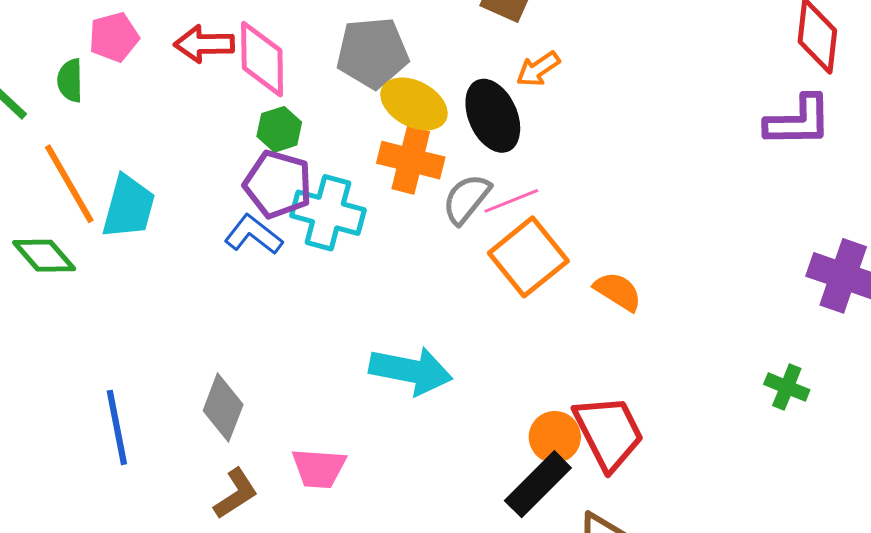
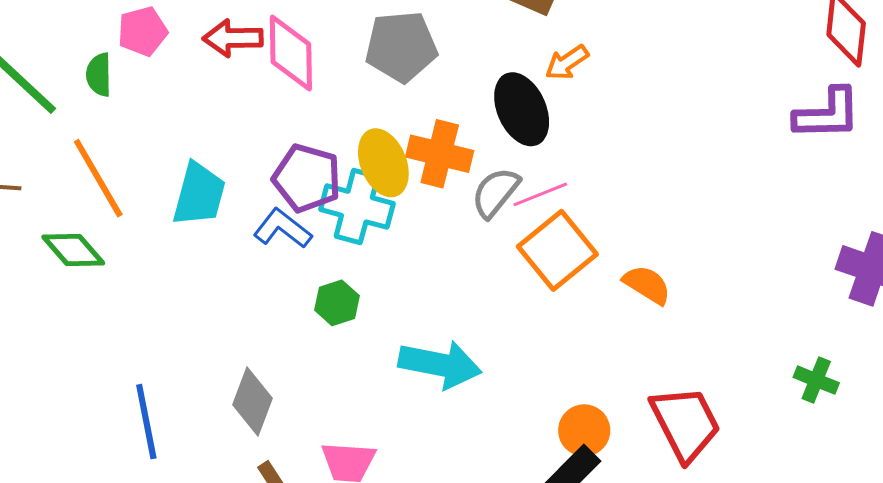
yellow ellipse: (414, 104) -> (383, 163), moved, turned 40
green hexagon: (279, 129) -> (337, 303), moved
cyan trapezoid: (129, 207) -> (199, 194), moved
red trapezoid: (609, 432) -> (685, 423), moved

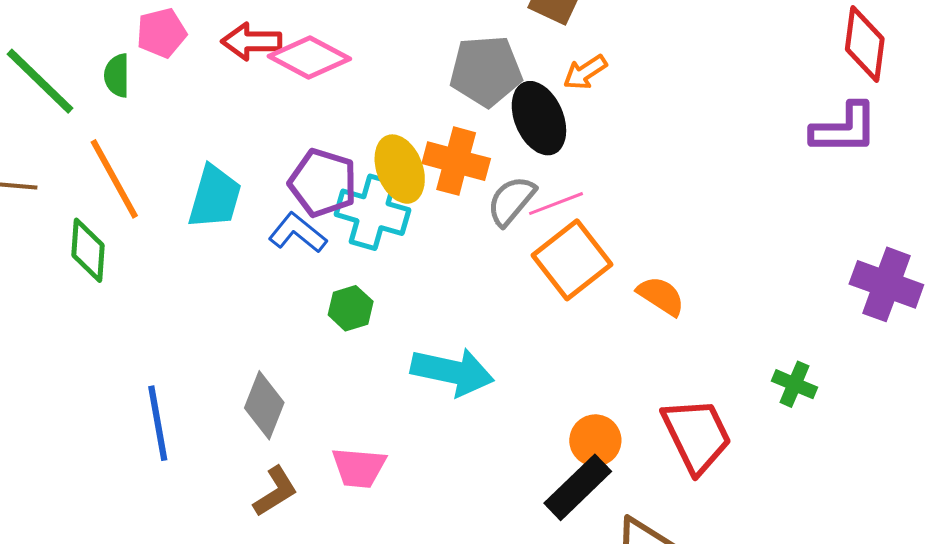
gray pentagon: (401, 47) -> (486, 71), moved
pink diamond: (291, 53) -> (309, 58), turned -62
green diamond: (73, 250) -> (88, 250), turned 44
green cross: (816, 380) -> (794, 384), moved

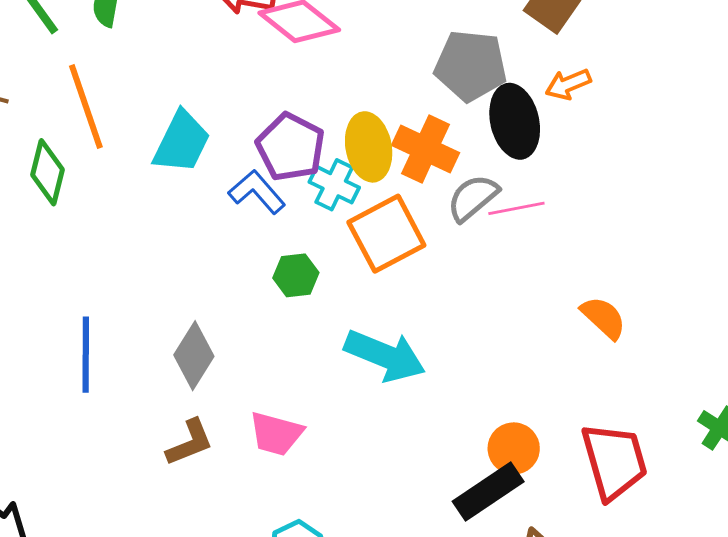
cyan cross: (372, 212) -> (334, 185), size x0.7
orange square: (572, 260) -> (386, 234), moved

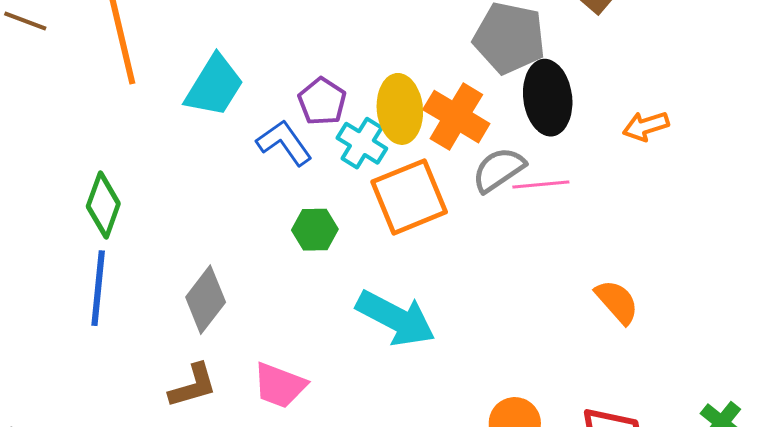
orange arrow: (568, 84) -> (646, 126), moved
purple pentagon: (291, 147) -> (322, 101), size x0.7
green diamond: (47, 172) -> (103, 205), moved

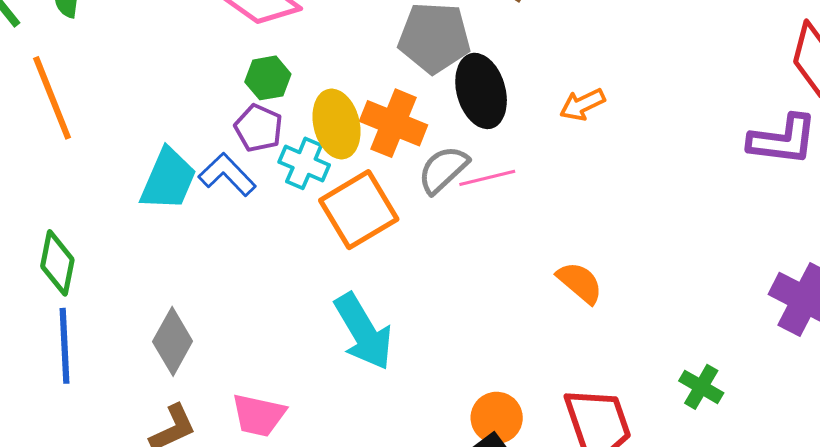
cyan trapezoid: (214, 86) -> (168, 179), moved
green hexagon: (315, 230) -> (268, 78), moved
cyan arrow: (396, 318) -> (363, 332), turned 40

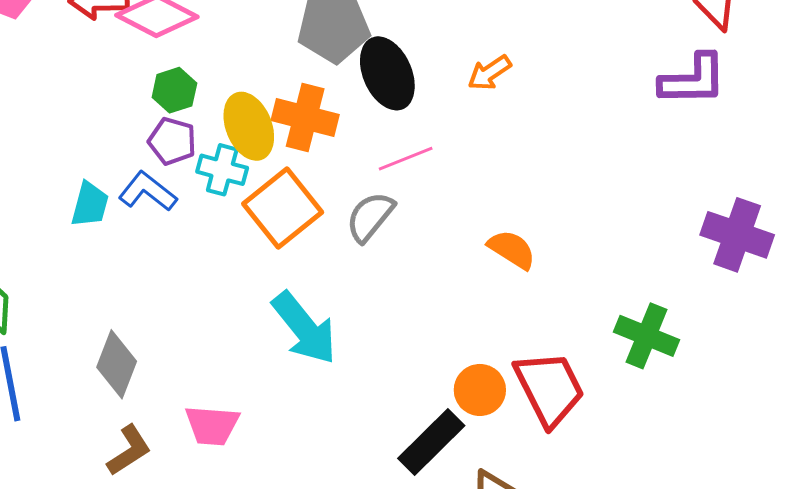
gray semicircle: (443, 170) -> (370, 217), moved
cyan trapezoid: (168, 179) -> (90, 204), size x0.7
green cross: (701, 387) -> (647, 336), size x1.4
orange circle: (497, 418) -> (480, 390), moved

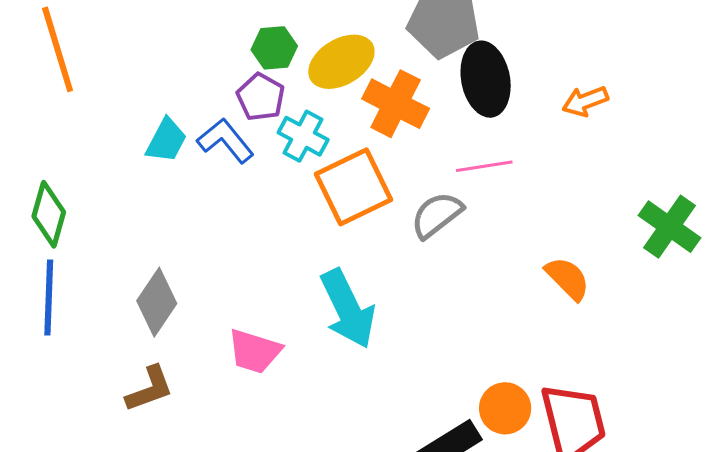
yellow ellipse: (249, 126) -> (341, 62), moved, turned 68
green cross: (647, 336) -> (669, 227), moved
pink trapezoid: (212, 425) -> (255, 351), moved

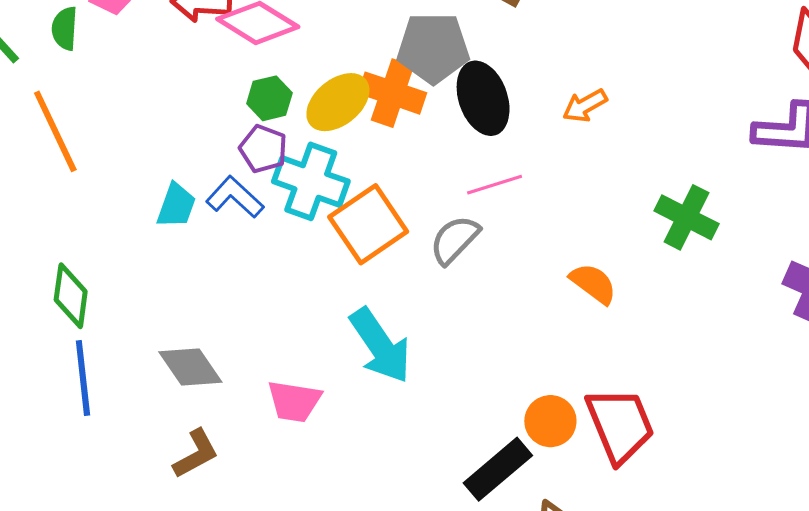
orange cross: (396, 104) -> (392, 93), moved
cyan cross: (303, 136) -> (311, 181), size x1.5
gray diamond: (157, 302) -> (190, 367), turned -60

